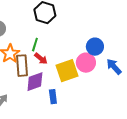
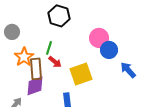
pink circle: (86, 63) -> (99, 38), moved
purple diamond: (35, 82) -> (35, 86), moved

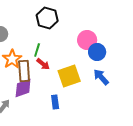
blue arrow: (128, 70) -> (101, 77), moved

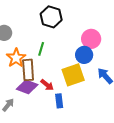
blue circle: (97, 52) -> (84, 55), moved
red arrow: (43, 64) -> (47, 85), moved
purple diamond: (23, 88) -> (27, 87), turned 40

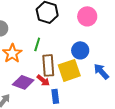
pink circle: (91, 39) -> (87, 16), moved
brown rectangle: (28, 70) -> (48, 65), moved

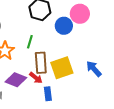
blue circle: (80, 50) -> (64, 26), moved

